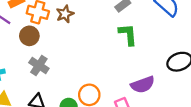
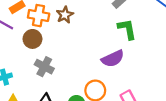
purple semicircle: (143, 85) -> (113, 59), moved

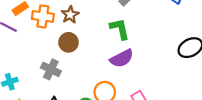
green L-shape: (127, 29) -> (120, 29), moved
brown circle: (32, 39) -> (69, 42), moved

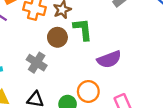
green L-shape: (120, 29) -> (83, 29), moved

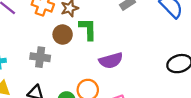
gray cross: (37, 63) -> (40, 57), turned -30

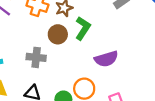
green L-shape: (88, 29) -> (83, 28), turned 35

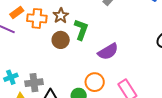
gray cross: (36, 57) -> (34, 83), moved

